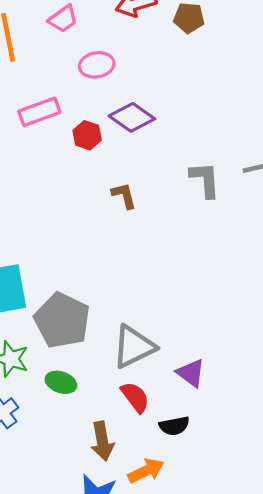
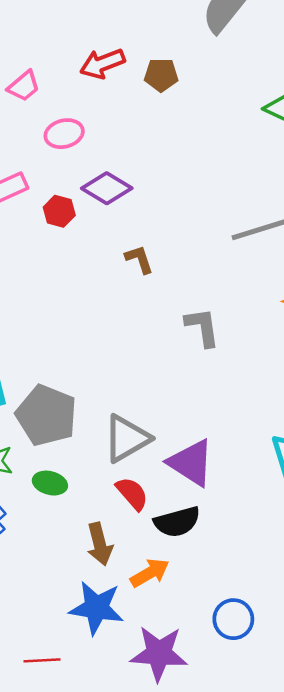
gray L-shape: (205, 180) -> (202, 327), moved
brown L-shape: (124, 196) -> (139, 259), moved
purple triangle: (191, 373) -> (191, 463), size x1.5
black semicircle: (174, 426) -> (177, 522), size x1.4

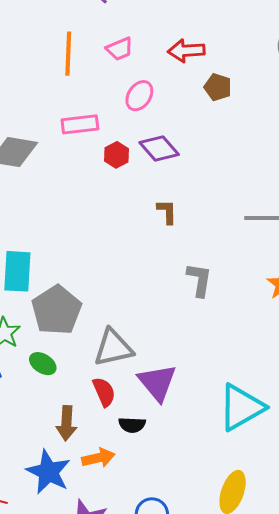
brown pentagon: (161, 75) -> (218, 87), moved
pink ellipse: (64, 134) -> (139, 96), turned -60
black semicircle: (177, 522) -> (132, 425), size x0.7

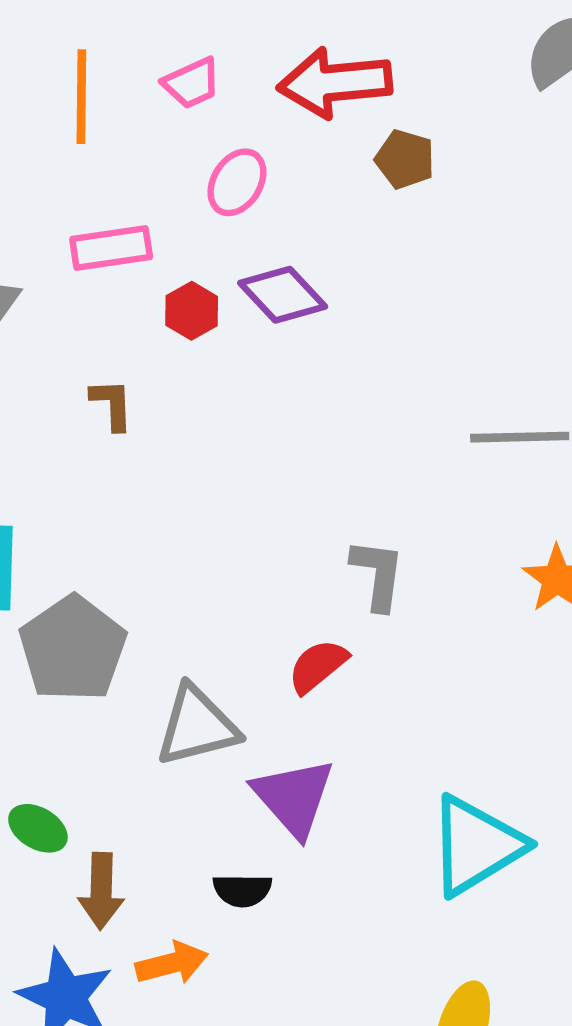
red arrow: (186, 51) -> (335, 83), size x1.4
brown L-shape: (167, 212) -> (112, 404), moved
green ellipse: (43, 364) -> (38, 828), moved
red semicircle: (104, 392) -> (318, 666), moved, turned -104

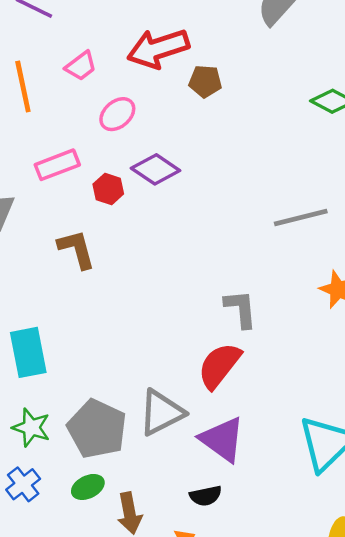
pink ellipse: (237, 182) -> (117, 114), turned 30
brown L-shape: (112, 404) -> (77, 249), size x1.4
gray pentagon: (73, 649) -> (97, 429), moved
red semicircle: (318, 666) -> (219, 366), size x1.4
green ellipse: (38, 828) -> (88, 487), turned -44

